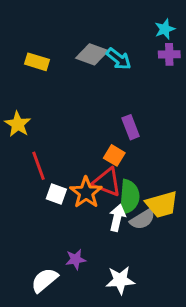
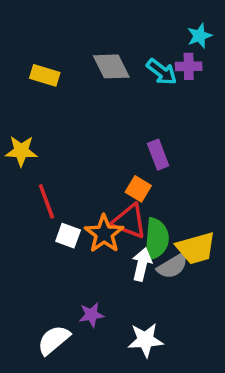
gray diamond: (92, 54) -> (111, 66), turned 44
purple cross: (169, 54) -> (189, 66), moved
cyan arrow: (119, 59) -> (162, 72), moved
yellow star: (18, 124) -> (21, 151), turned -30

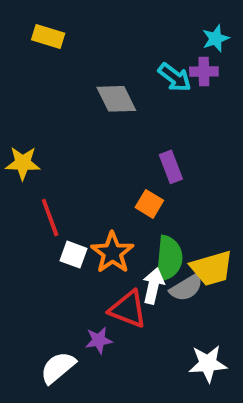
gray diamond: (111, 66) -> (116, 99), moved
yellow rectangle: (45, 75) -> (48, 36), moved
red triangle: (129, 221) -> (128, 309), moved
white star: (145, 340) -> (208, 364), moved

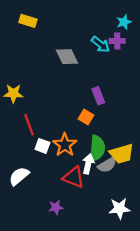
purple star: (99, 340) -> (56, 207), moved
white semicircle: (58, 368) -> (19, 176), moved

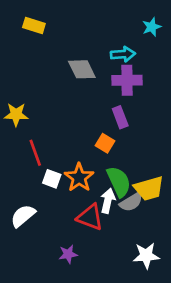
purple cross: (117, 41) -> (127, 80), moved, size x1.5
cyan arrow: (100, 44) -> (123, 54), turned -42
green semicircle: (97, 148) -> (119, 182), turned -30

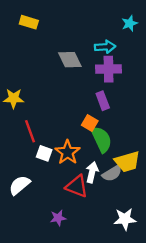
green semicircle: (119, 182) -> (101, 139), moved

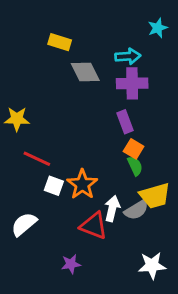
yellow rectangle: (29, 22) -> (60, 42), moved
orange square: (90, 123) -> (134, 149), moved
red line: (30, 131) -> (37, 159), turned -45
green semicircle: (101, 139) -> (135, 166), moved, size x0.6

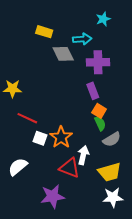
cyan star: (158, 28) -> (103, 19), moved
cyan arrow: (128, 56) -> (82, 39), moved
yellow trapezoid: (155, 196) -> (110, 172), moved
gray semicircle: (136, 210) -> (112, 139), moved
purple star: (71, 264) -> (53, 196), size x1.6

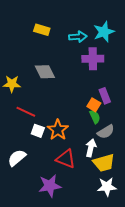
cyan star: (103, 19) -> (104, 32), moved, size x1.5
gray diamond: (63, 54) -> (45, 72), moved
purple rectangle: (93, 91) -> (105, 96), moved
white arrow: (83, 155) -> (91, 148), moved

